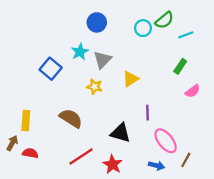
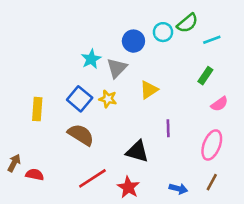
blue circle: (97, 22) -> (133, 41), moved
blue square: (51, 69) -> (80, 99), moved
yellow rectangle: (26, 120) -> (37, 109), moved
pink ellipse: (166, 141) -> (212, 145), moved, turned 60

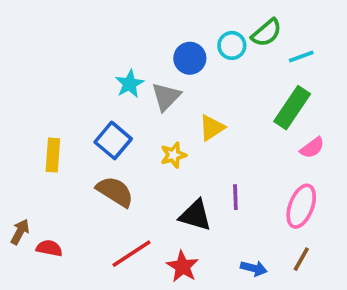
green rectangle: (205, 76) -> (292, 108), size x1.6
yellow star: (108, 99) -> (173, 155), moved, turned -30
purple line: (168, 128) -> (235, 197), moved

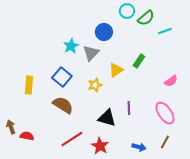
cyan circle: (232, 45) -> (127, 11), moved
green rectangle: (292, 108) -> (139, 61), moved, size x0.6
pink ellipse: (301, 206) -> (165, 113), turned -55
brown arrow: (20, 232) -> (11, 127), turned -48

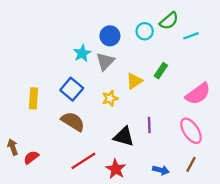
cyan circle: (127, 11) -> (145, 31), moved
blue circle: (104, 32) -> (110, 36), moved
pink semicircle: (171, 81) -> (198, 94), size x1.6
red semicircle: (27, 136) -> (31, 157), turned -48

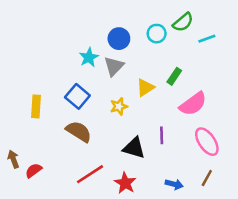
pink semicircle: (198, 94) -> (193, 104), moved

